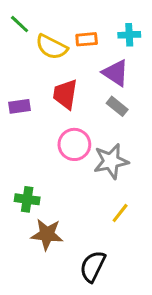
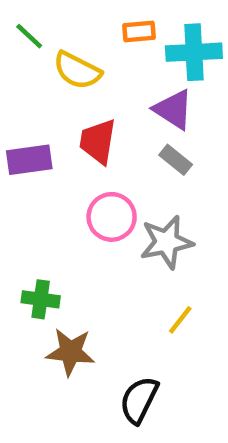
cyan cross: (129, 35) -> (194, 52), size x1.6
orange rectangle: (87, 39) -> (139, 32), moved
purple rectangle: (20, 106) -> (29, 160), size x1.4

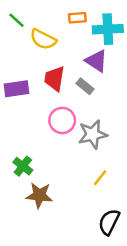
gray rectangle: (176, 160) -> (85, 86), moved
green cross: (41, 299) -> (23, 166), turned 30
black semicircle: (139, 400) -> (109, 222), moved

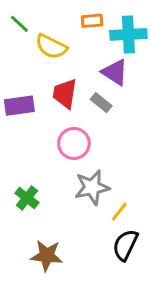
gray star: (93, 134) -> (92, 187), moved
brown star: (39, 195) -> (47, 256), moved
black semicircle: (109, 222) -> (125, 245), moved

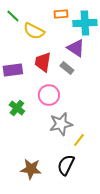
green cross: (27, 198) -> (17, 108), moved
black semicircle: (125, 245) -> (66, 165), moved

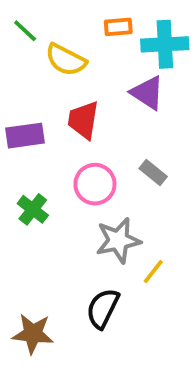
gray rectangle: (67, 68) -> (153, 172), moved
black semicircle: (66, 165) -> (103, 308), moved
brown star: (31, 169) -> (33, 334), moved

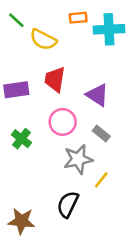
purple triangle: (147, 93) -> (97, 95), moved
gray rectangle: (153, 172) -> (101, 134), moved

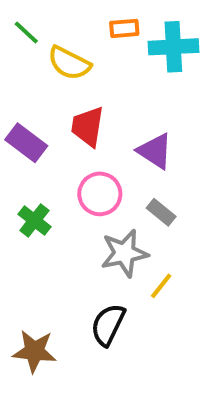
purple rectangle: (16, 90) -> (26, 143), turned 45

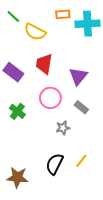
purple triangle: (155, 151) -> (78, 76), turned 36
gray star: (124, 253) -> (63, 128), size x0.6
yellow line: (161, 286) -> (81, 161), moved

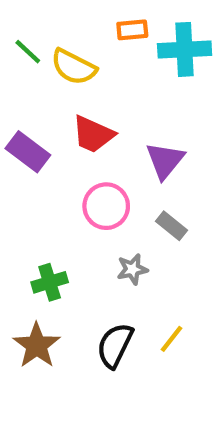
green line: (13, 16) -> (28, 52), moved
red trapezoid: (44, 64) -> (93, 134), turned -75
green cross: (17, 111) -> (50, 282), moved, turned 35
brown star: (17, 177) -> (37, 345), moved, turned 30

